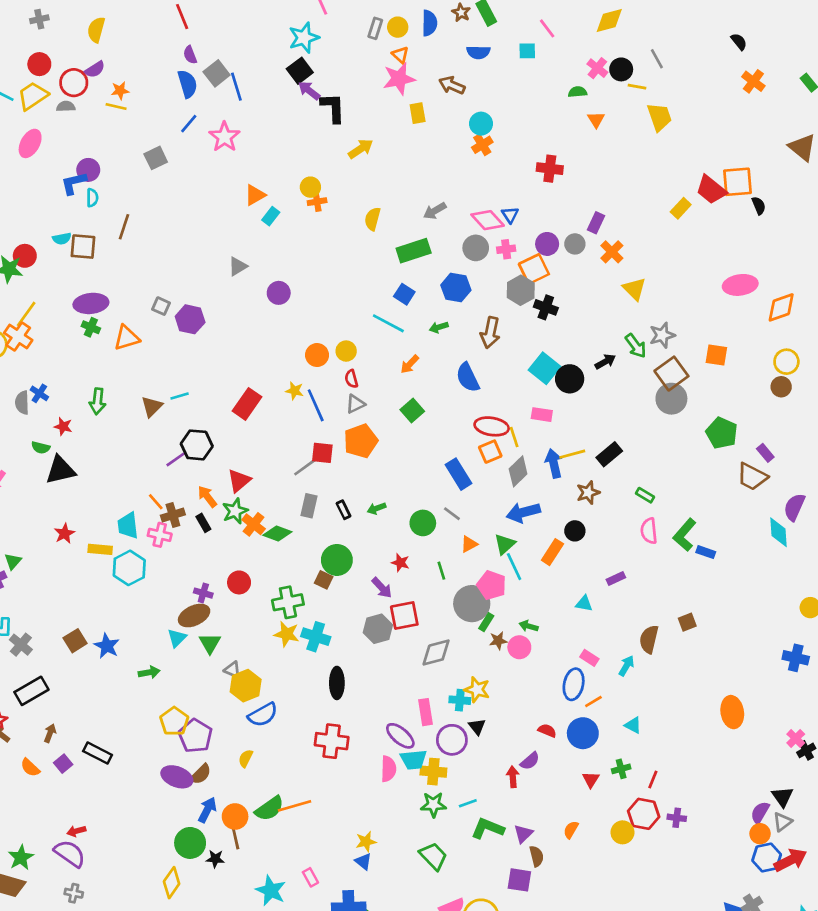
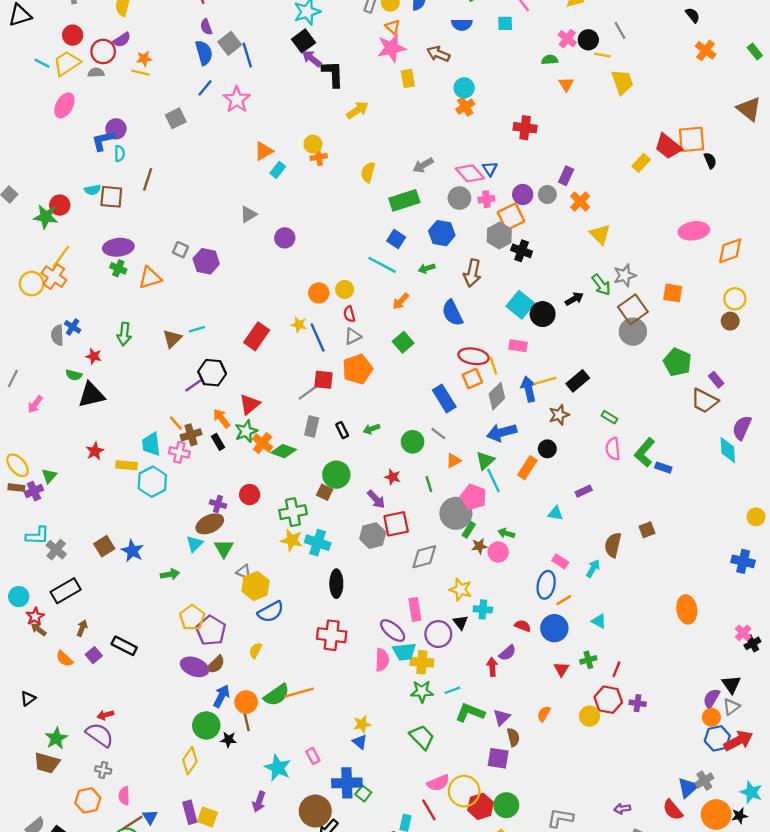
cyan cross: (460, 700) -> (483, 609), moved

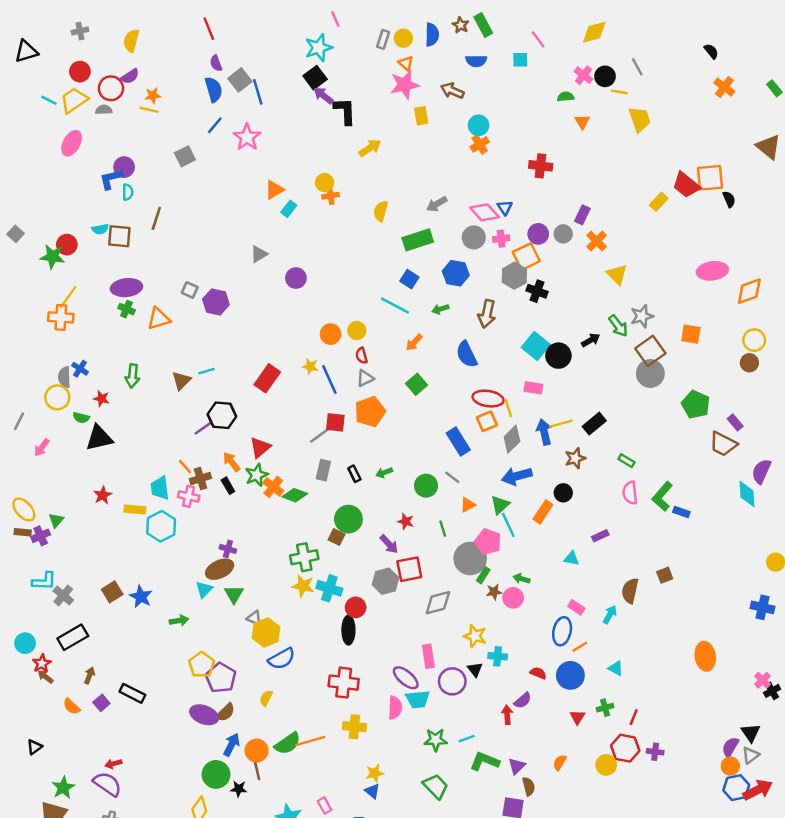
orange cross: (54, 277) -> (61, 317), turned -30
yellow circle: (32, 284) -> (57, 397), moved
red circle: (250, 495) -> (356, 607), moved
yellow cross: (422, 662) -> (354, 727), moved

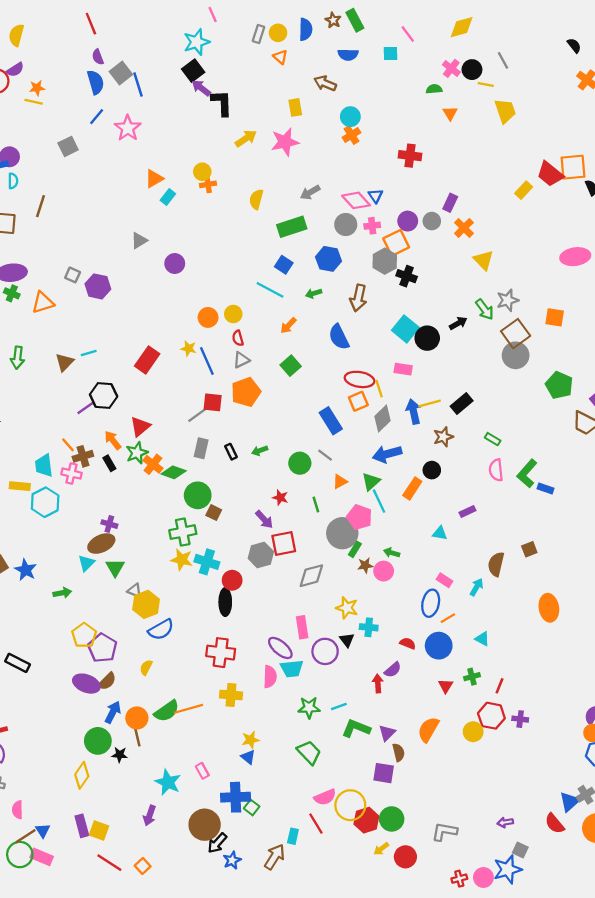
pink star: (405, 85) -> (285, 142), moved
green circle: (348, 519) -> (198, 495), moved
orange ellipse: (705, 656) -> (549, 608), moved
orange semicircle: (560, 763) -> (428, 729), size x1.6

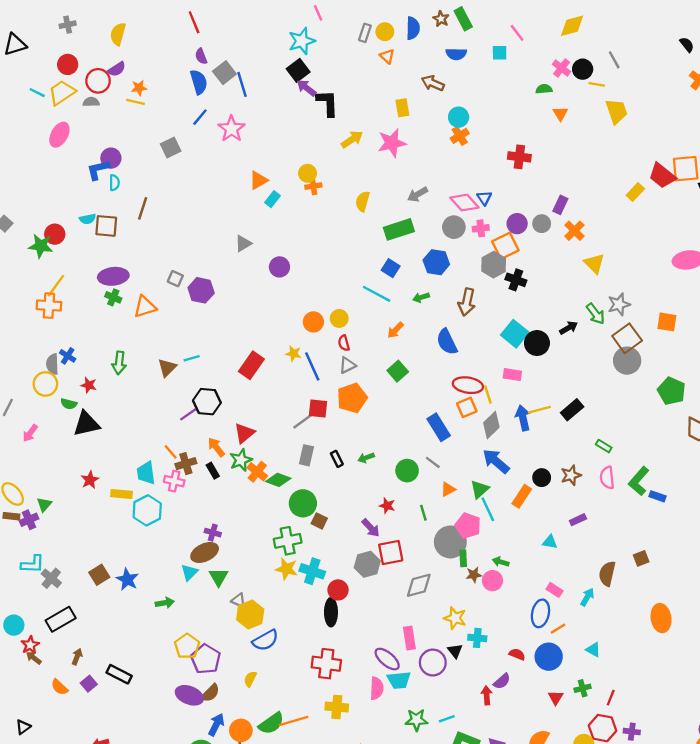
brown star: (443, 437) -> (571, 475), moved
blue arrow: (387, 454) -> (496, 461), turned 56
green rectangle: (355, 549) -> (463, 558), turned -35

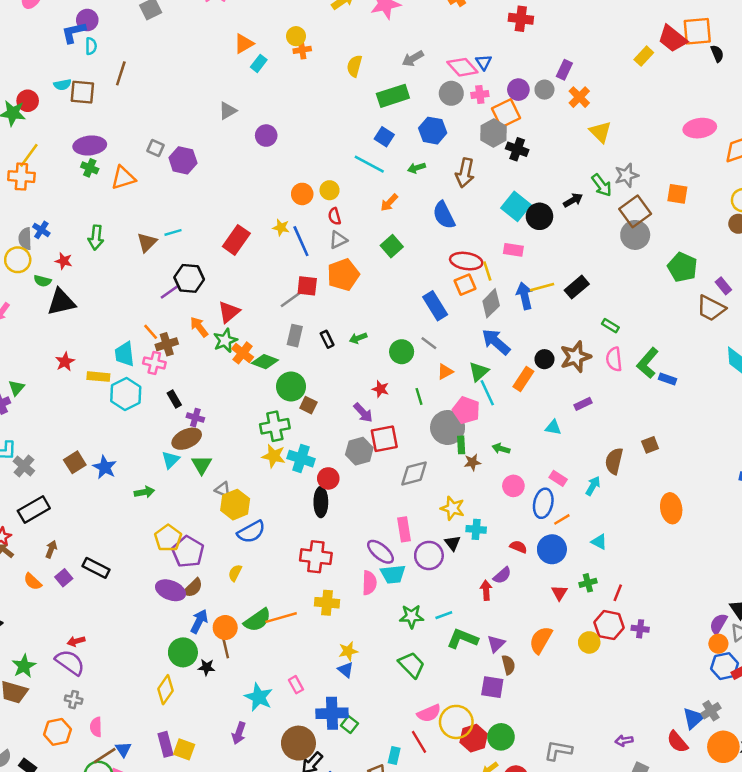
black rectangle: (213, 471) -> (174, 399), moved
brown star: (571, 475) -> (576, 357), size x1.4
pink circle: (492, 581) -> (513, 486), moved

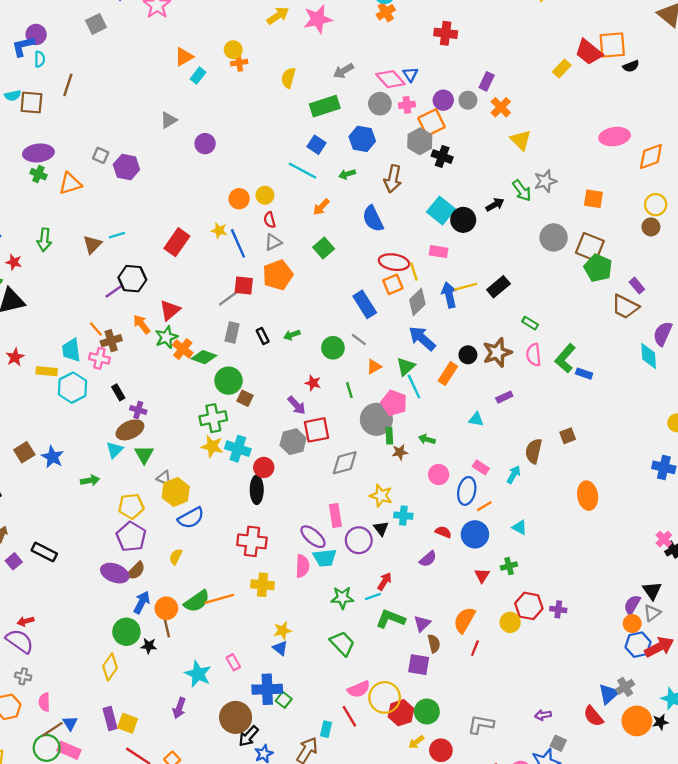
black semicircle: (717, 54) -> (631, 66), turned 91
brown square: (635, 211) -> (590, 247), moved, turned -32
yellow pentagon: (168, 538) -> (131, 506), moved, turned 30
red arrow: (486, 590) -> (385, 581), moved, turned 36
red line: (618, 593) -> (475, 648), moved

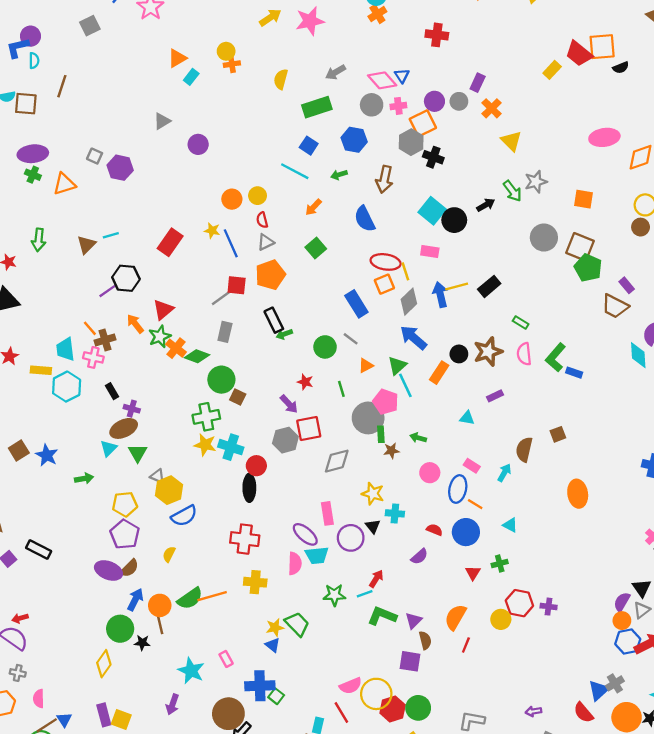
black rectangle: (263, 336) -> (274, 320), moved, size x1.5
orange line: (484, 506) -> (475, 504), turned 63
green trapezoid: (342, 643) -> (297, 624), moved

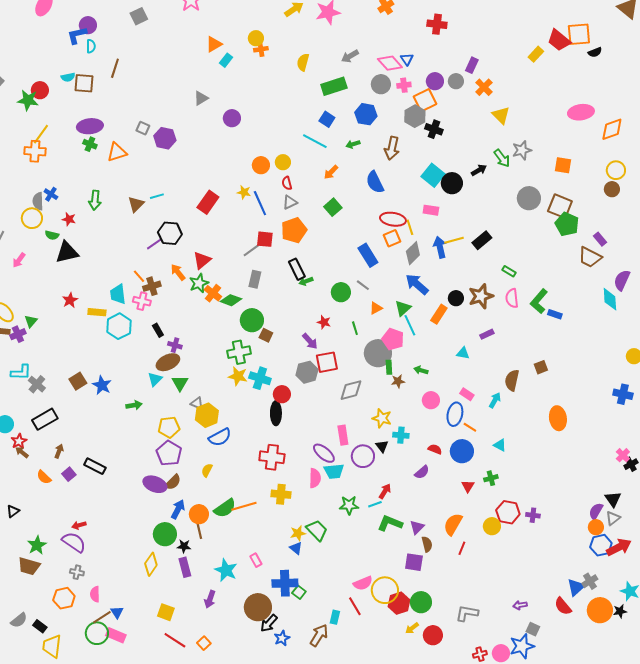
purple rectangle: (104, 715) -> (185, 567), moved

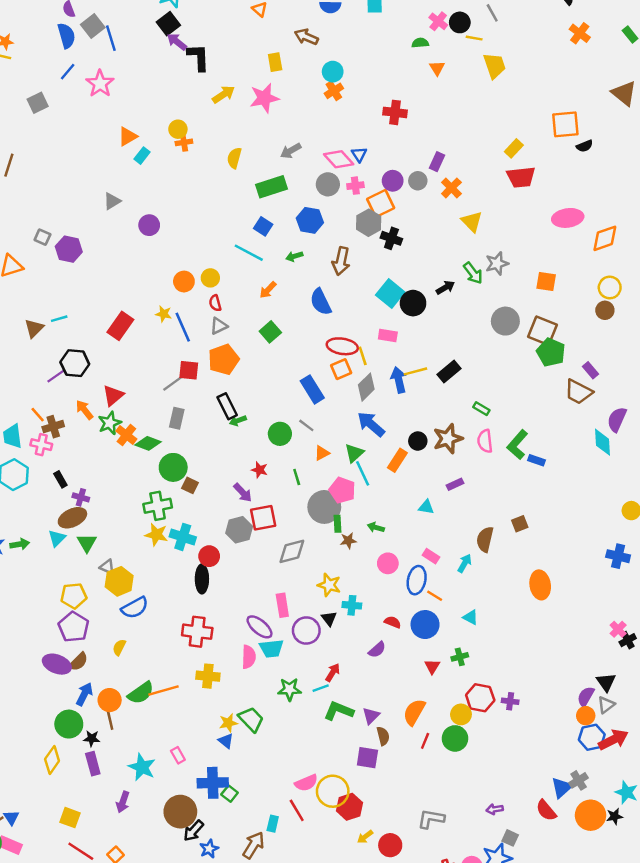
red trapezoid: (559, 40) -> (521, 177), moved, turned -45
green arrow: (134, 405) -> (20, 544), moved
green circle: (421, 602) -> (455, 738), moved

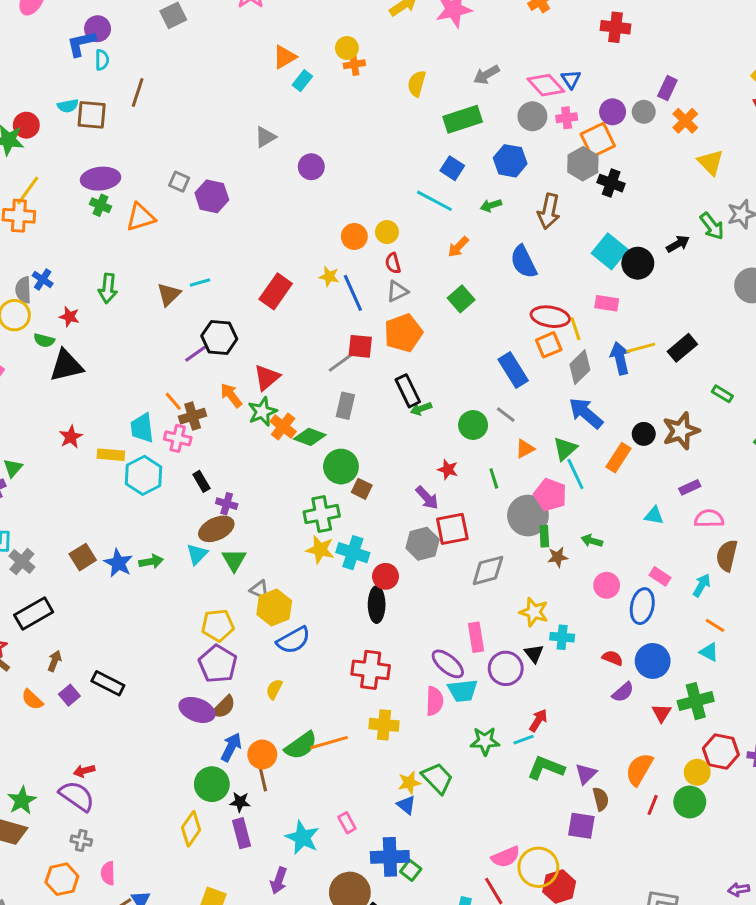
pink semicircle: (485, 441) -> (709, 518), moved, turned 95
orange line: (435, 596) -> (715, 625), moved
purple semicircle: (377, 650) -> (623, 692), moved
green cross: (460, 657) -> (696, 701), size x1.6

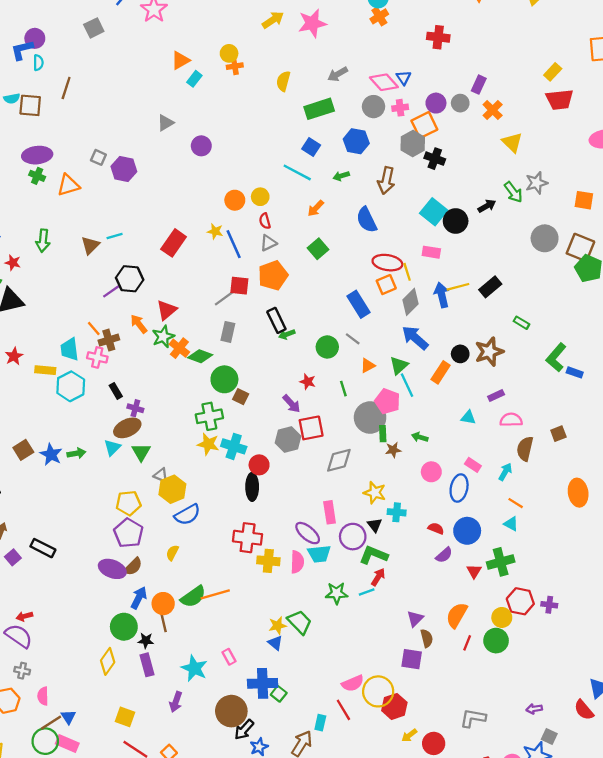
yellow cross: (384, 725) -> (268, 561), moved
green L-shape: (546, 768) -> (374, 555), moved

